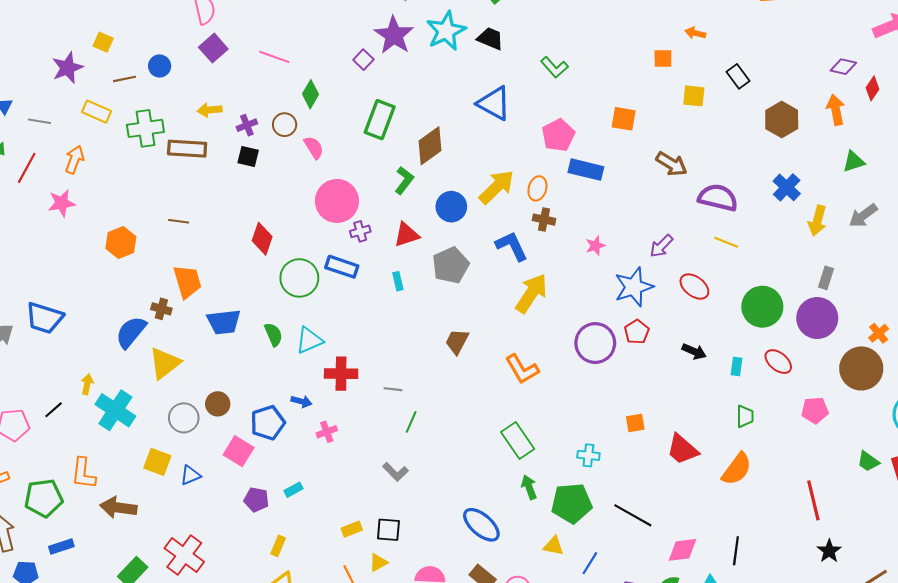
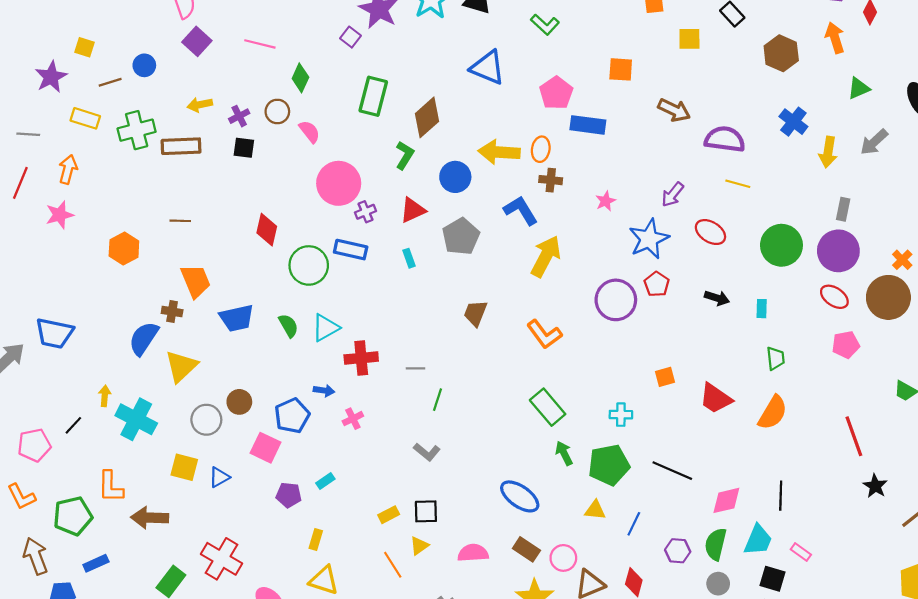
yellow arrow: (497, 187) -> (499, 152), turned -126
red ellipse: (778, 362) -> (834, 297), moved

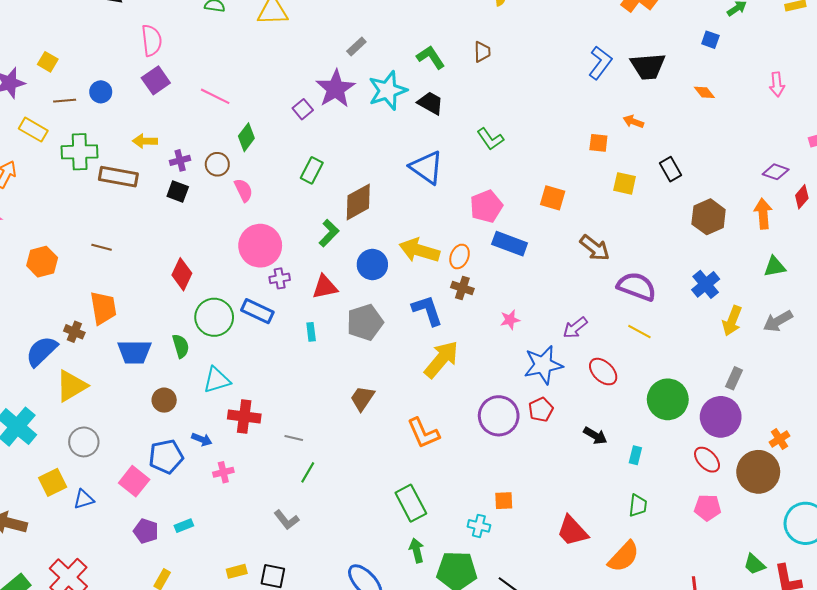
green rectangle: (373, 96) -> (312, 170), size x0.7
green semicircle: (288, 326) -> (181, 346), moved
orange square: (665, 377) -> (504, 501), moved
brown circle: (239, 402) -> (164, 400), moved
yellow square: (184, 467) -> (53, 482), turned 36

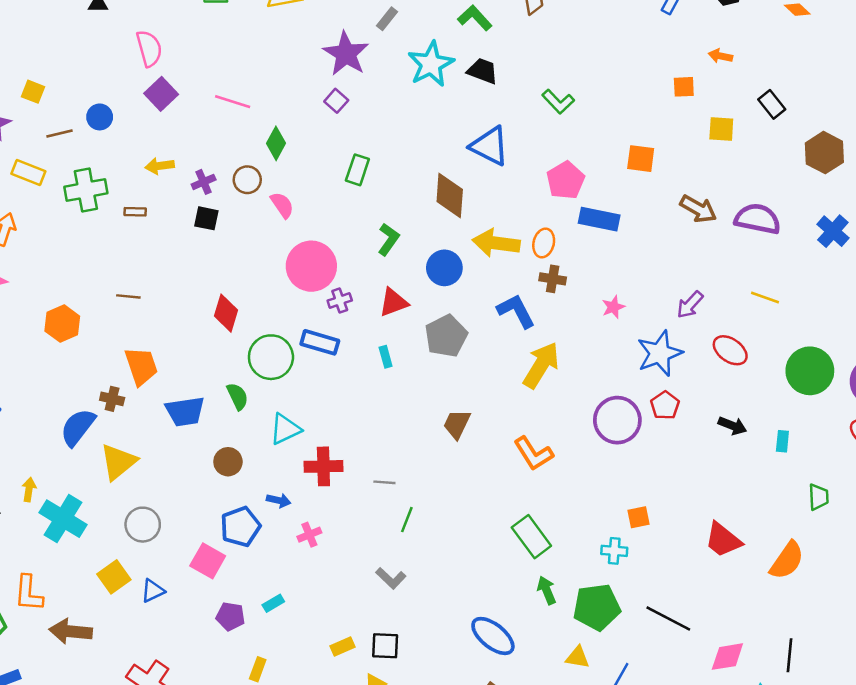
purple star: (336, 89) -> (346, 54), moved
brown rectangle: (118, 177) -> (135, 212), size x0.5
brown diamond: (358, 202) -> (450, 196), moved, turned -48
purple semicircle: (637, 286) -> (758, 219), moved
green trapezoid: (638, 506) -> (819, 497), moved

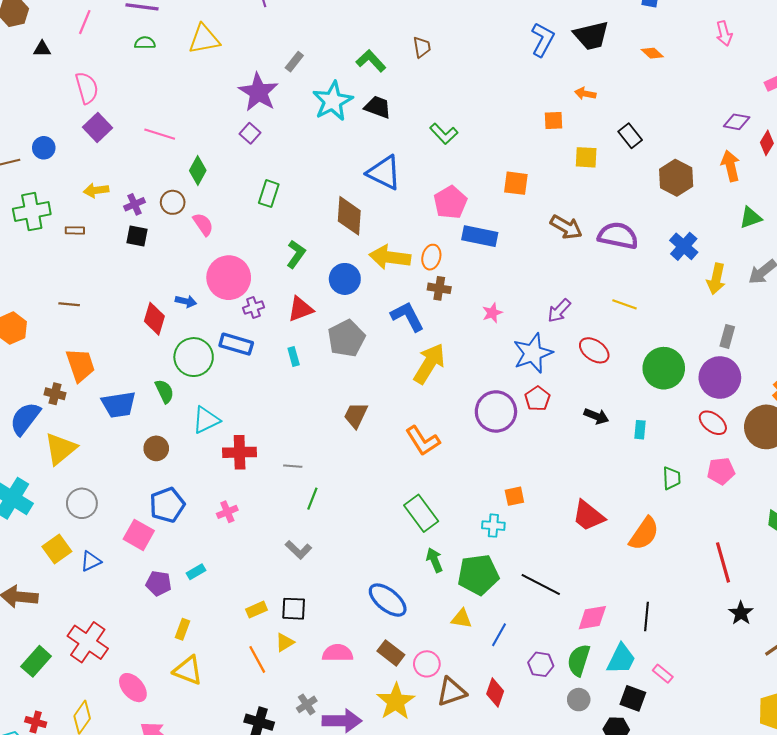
blue arrow: (279, 500) -> (186, 301), moved

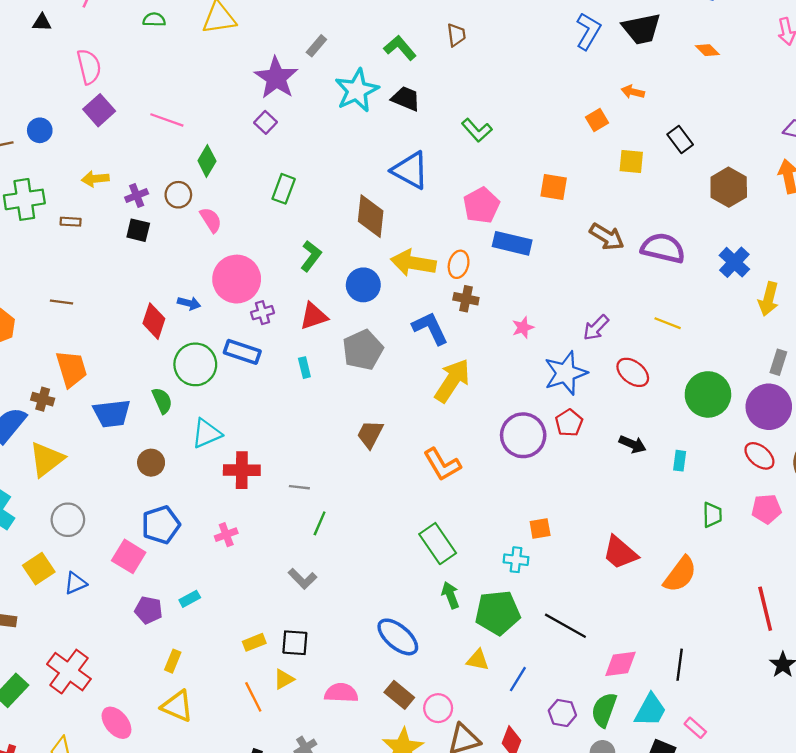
orange square: (553, 121) -> (597, 120), turned -30

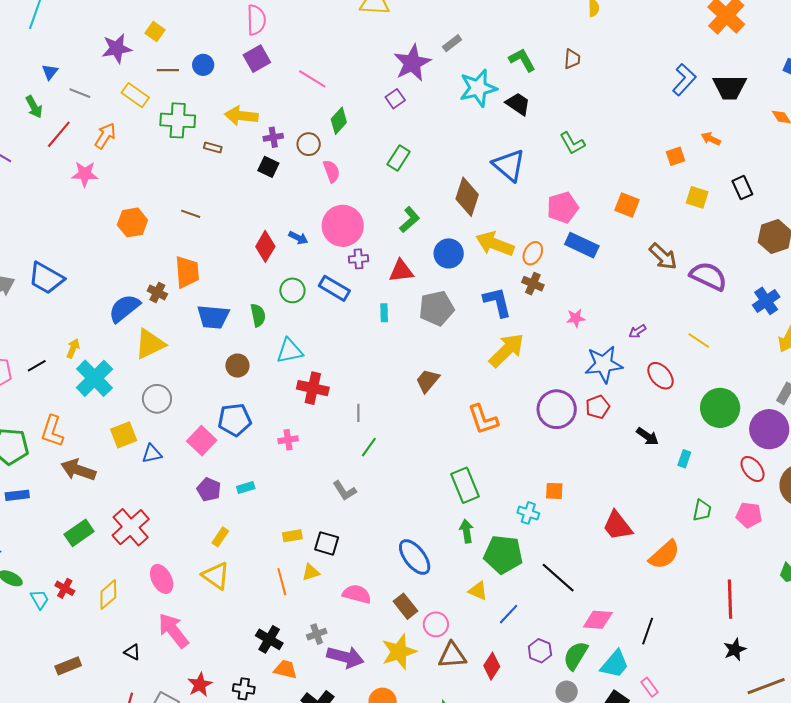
yellow arrow: (95, 179) -> (241, 116), size x1.4
purple arrow: (596, 328) -> (637, 331), size x0.7
green circle: (195, 364) -> (292, 290), size x0.7
gray line: (299, 487) -> (358, 413), turned 72

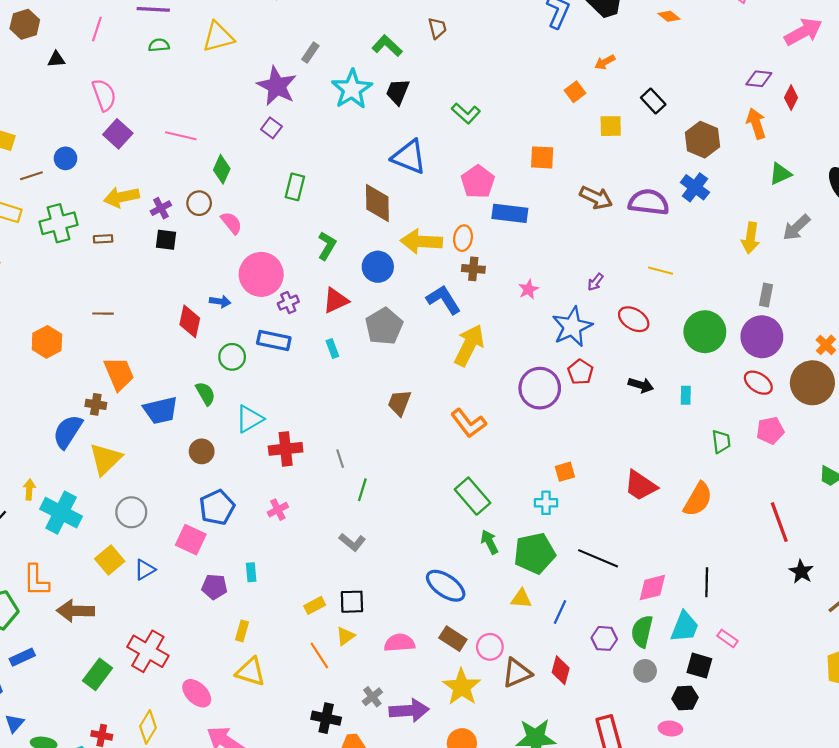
black trapezoid: (518, 104) -> (398, 92), turned -84
orange arrow: (711, 139) -> (605, 62), turned -36
blue cross: (766, 301) -> (695, 187), moved
cyan rectangle: (246, 487) -> (251, 572), turned -60

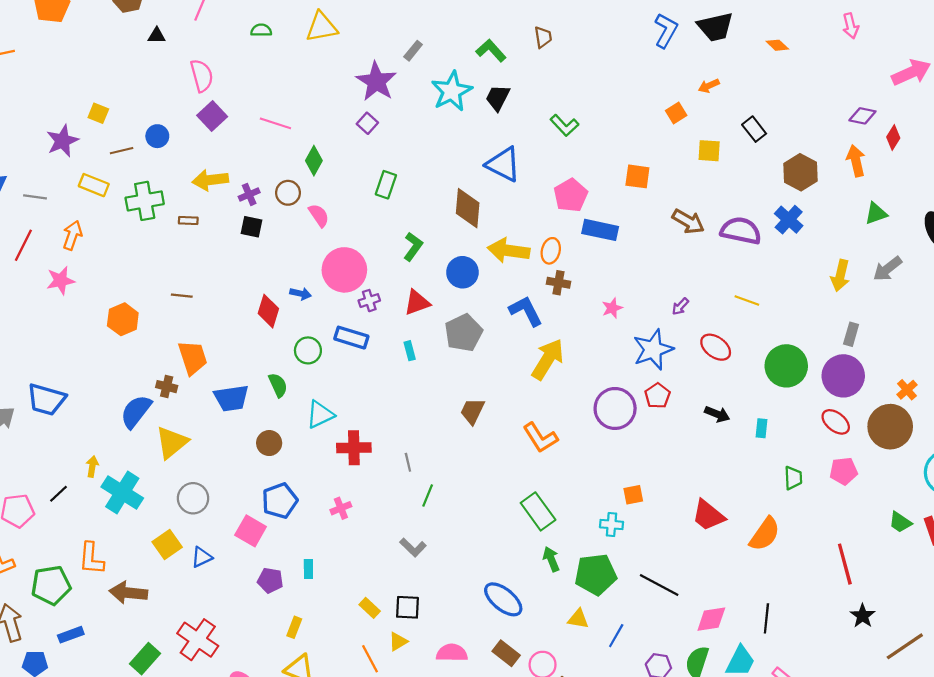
yellow rectangle: (315, 605) -> (370, 608), turned 66

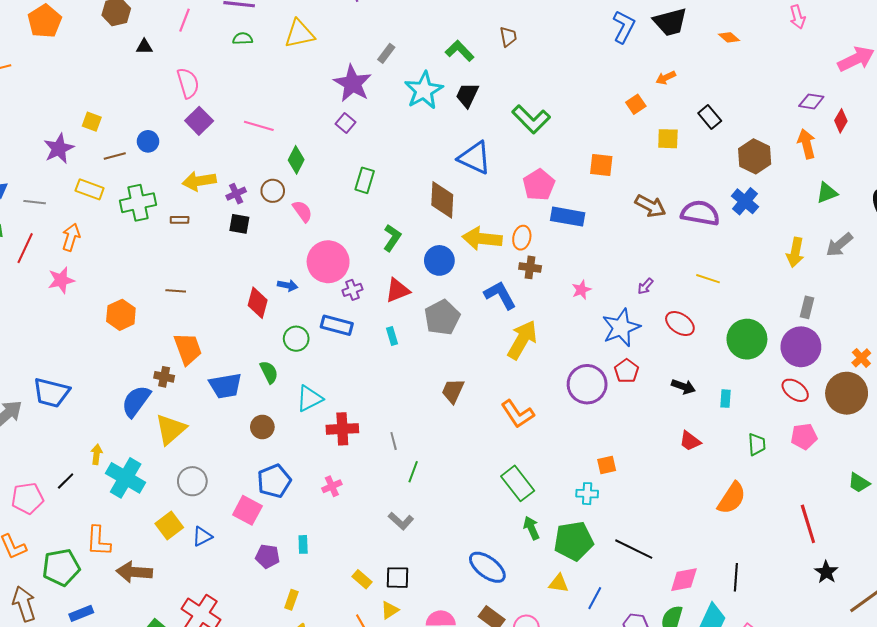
green L-shape: (564, 125) -> (531, 119), size x1.4
red trapezoid: (708, 515) -> (690, 441), moved, size x0.7

